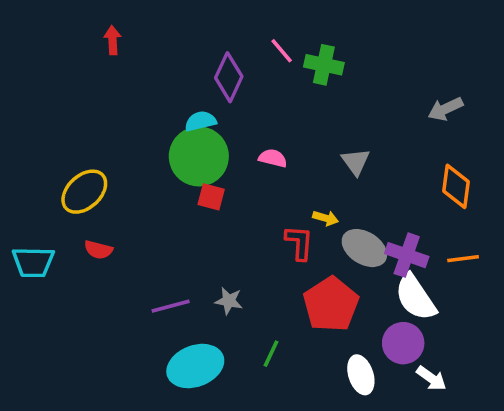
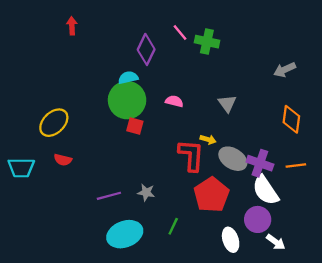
red L-shape: (299, 243) -> (191, 155), size x1.4

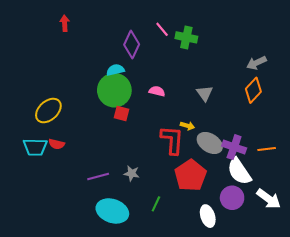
orange diamond: (291, 119) -> (253, 90), moved, turned 35
cyan trapezoid: (21, 168) -> (35, 147), moved
cyan ellipse: (125, 234) -> (112, 211), turned 40
white arrow: (276, 242) -> (269, 199), moved, size x1.4

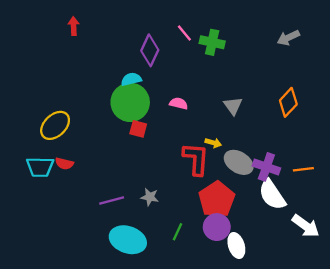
gray arrow: (256, 63) -> (288, 38), moved
purple circle: (232, 198) -> (217, 227), moved

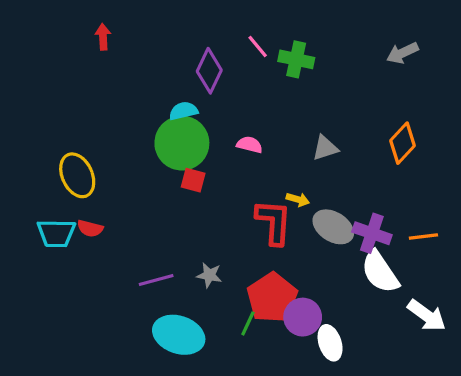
gray triangle: (233, 106) -> (325, 148), turned 48
yellow ellipse: (55, 125) -> (77, 175), turned -72
red pentagon: (217, 199) -> (272, 298), moved

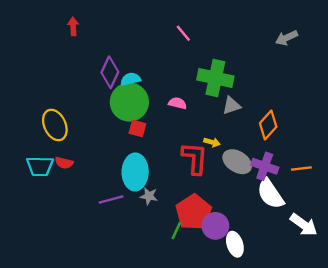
green cross: (296, 59) -> (215, 78), moved, size x1.4
purple diamond: (209, 71) -> (110, 72), moved
orange diamond: (402, 143) -> (268, 125), moved
cyan ellipse: (179, 335) -> (135, 172), moved, turned 72

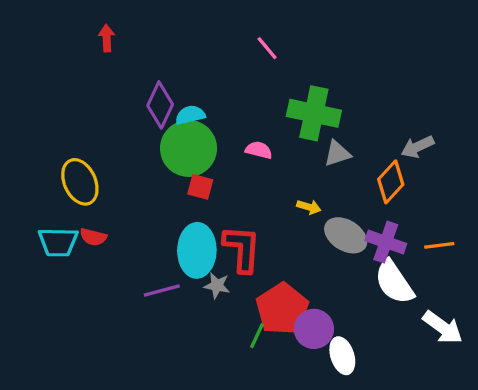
gray arrow: (286, 38) -> (418, 147), moved
red L-shape: (195, 158) -> (242, 249), moved

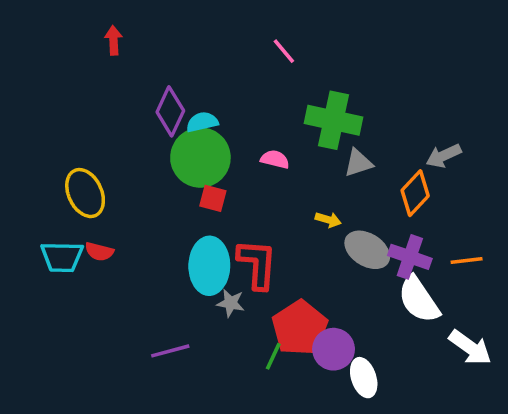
purple line: (162, 290) -> (170, 351), moved

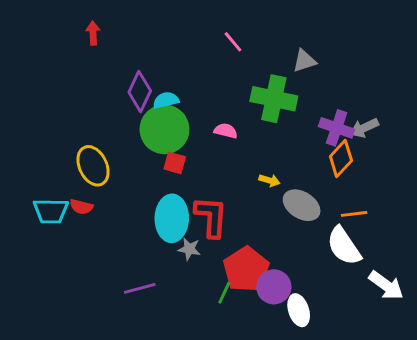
gray triangle: (358, 163) -> (304, 61), moved
yellow ellipse: (85, 193) -> (93, 166), moved
purple cross: (410, 257) -> (337, 128), moved
orange line: (467, 260) -> (354, 214), moved

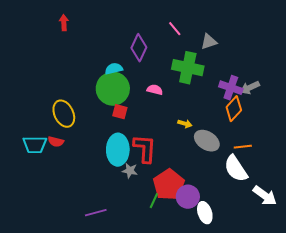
pink line: (233, 42) -> (175, 29), moved
purple diamond: (140, 91) -> (139, 48), moved
purple line: (140, 288) -> (96, 213), moved

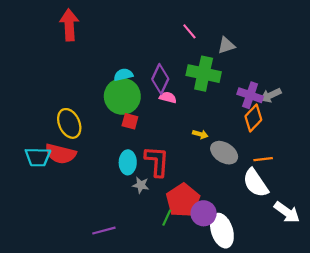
red arrow: (64, 23) -> (69, 25), size x1.8
purple diamond: (139, 48) -> (160, 79), moved
red semicircle: (56, 142) -> (61, 154), size x1.8
cyan ellipse: (118, 150) -> (128, 162), size x0.7
white ellipse: (205, 213) -> (222, 231), size x1.4

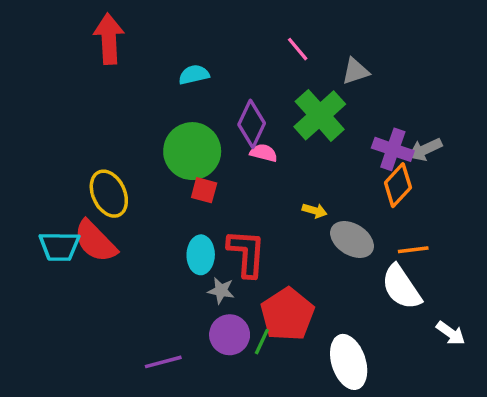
green cross: (204, 74) -> (320, 115), turned 36
cyan semicircle: (123, 75) -> (194, 75), moved
red semicircle: (61, 154) -> (95, 241), turned 32
white arrow: (287, 212) -> (451, 333), size x0.7
purple circle: (204, 213) -> (230, 335), moved

